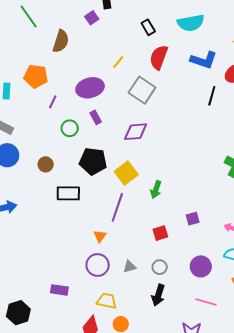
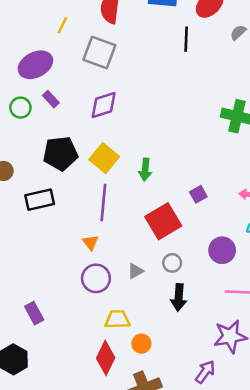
green circle: (70, 128) -> (20, 108), moved
red square: (160, 233) -> (163, 221), size x1.8
purple rectangle: (59, 290) -> (34, 313), moved, turned 66

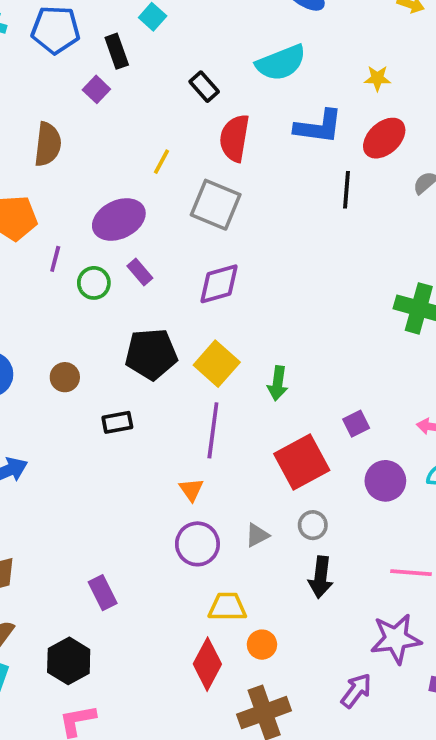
black rectangle: (40, 200) -> (117, 422), size x0.7
purple circle: (222, 250) -> (385, 481), moved

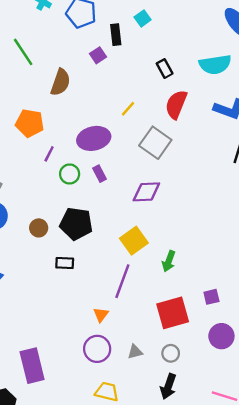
black pentagon: (151, 354) -> (76, 224), moved
purple rectangle: (103, 593) -> (32, 366), size x1.6

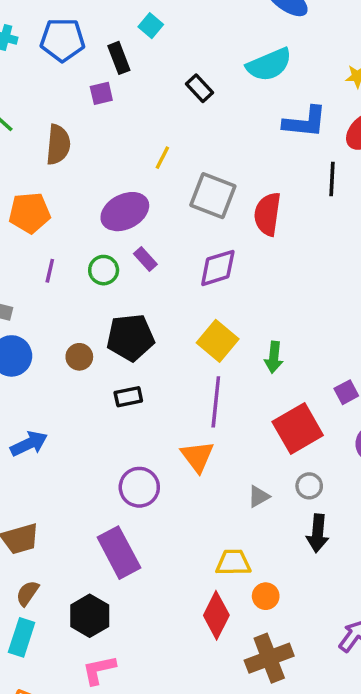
purple square: (98, 55) -> (101, 93), turned 35
red semicircle: (176, 104) -> (268, 214), moved
purple line: (49, 154) -> (50, 271), moved
orange triangle: (101, 315) -> (197, 456), size x1.5
purple circle: (97, 349) -> (139, 487), moved

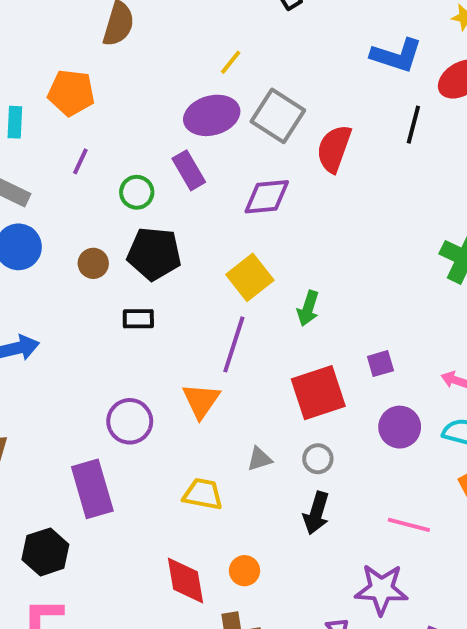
purple ellipse: (125, 212) -> (212, 115), moved
purple rectangle: (145, 259) -> (189, 170), size x1.4
green circle: (104, 270) -> (137, 192), moved
yellow trapezoid: (233, 563) -> (203, 494), moved
red diamond: (216, 615) -> (186, 580), turned -48

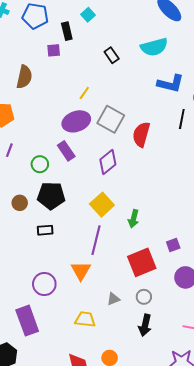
purple diamond: (267, 197) -> (108, 162), turned -30

